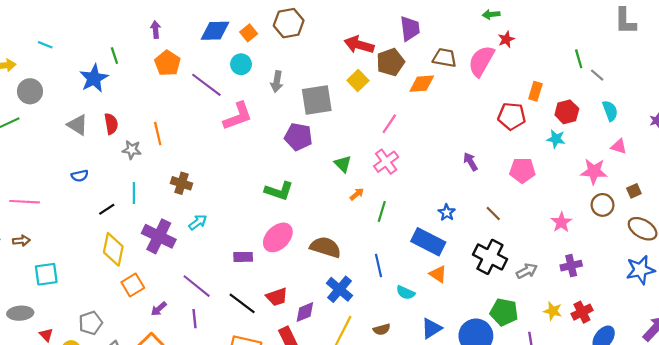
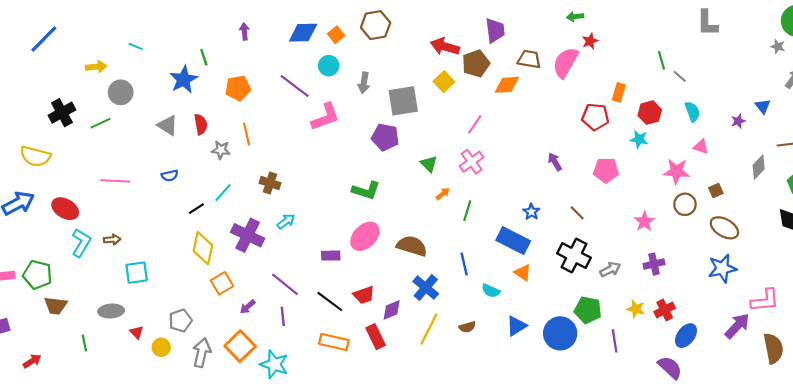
orange pentagon: (167, 63) -> (238, 88), moved, turned 30
cyan line: (134, 193) -> (223, 193), turned 42
pink line: (25, 202) -> (115, 181), moved

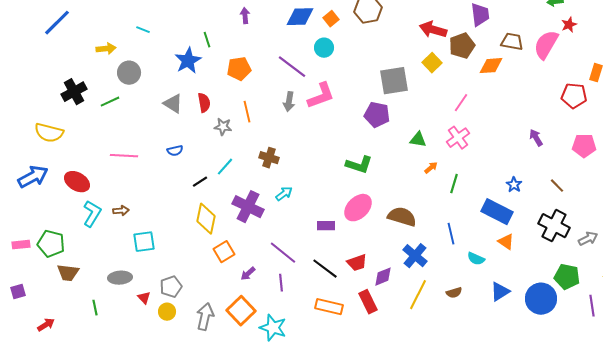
gray arrow: (364, 83) -> (289, 102), moved
green triangle: (429, 164) -> (418, 140), turned -36
gray pentagon: (180, 321) -> (171, 287), moved

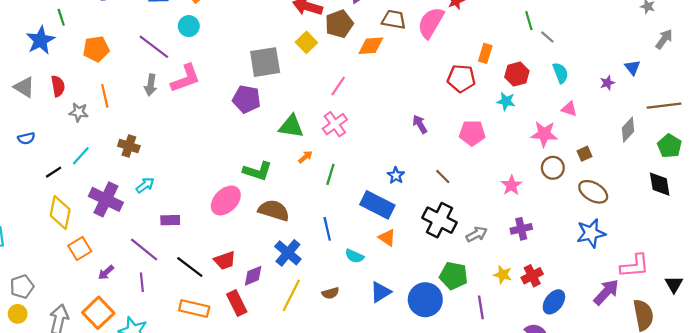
green triangle: (418, 140) -> (291, 126), size x1.4
green L-shape: (359, 165) -> (257, 171), moved
purple rectangle: (326, 226) -> (170, 220), moved

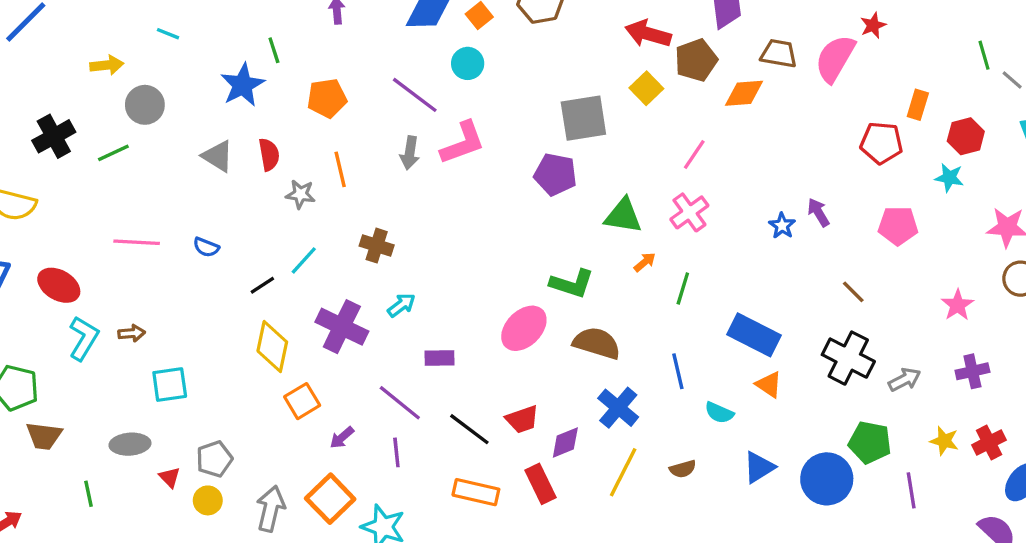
blue semicircle: (26, 138) -> (206, 247), moved, turned 35
blue star: (396, 175) -> (782, 226), moved

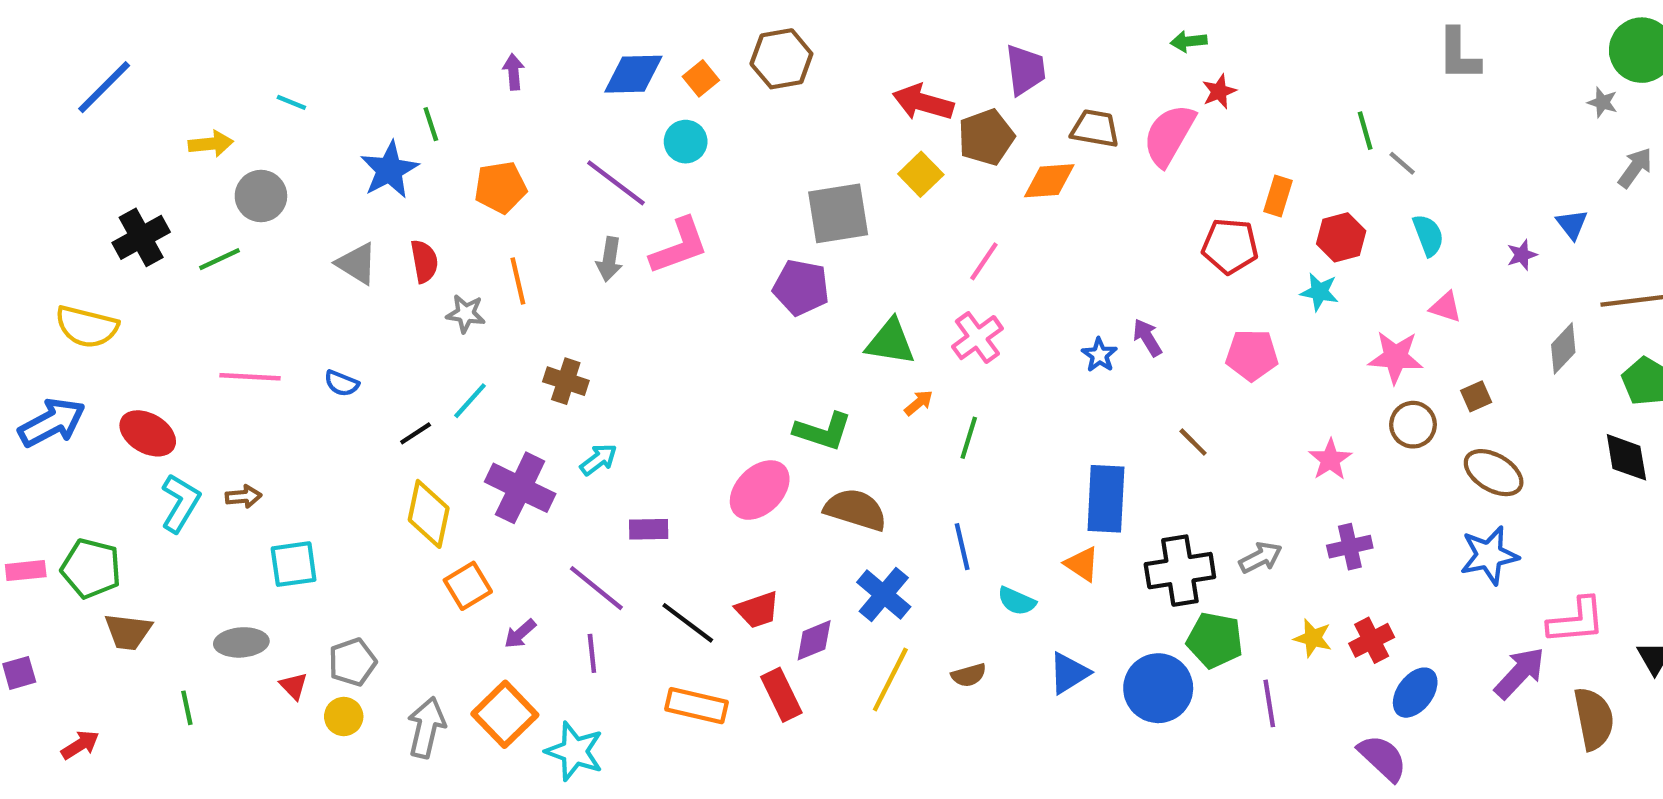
blue rectangle: (754, 335) -> (1106, 499), moved, turned 66
black cross: (848, 358) -> (1180, 571), moved, turned -36

